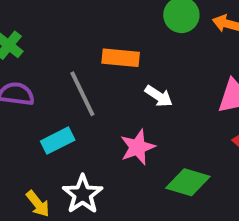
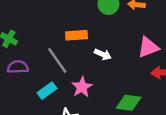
pink star: (138, 147) -> (82, 87), moved

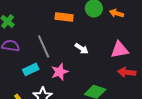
orange rectangle: (77, 35) -> (64, 17), moved

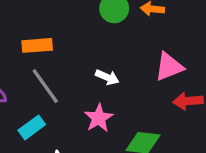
orange rectangle: (64, 17) -> (37, 45), moved
pink star: (60, 72) -> (99, 118), moved

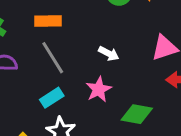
cyan rectangle: (32, 127) -> (52, 98), moved

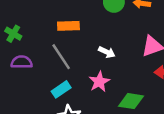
orange rectangle: (48, 21) -> (68, 26), moved

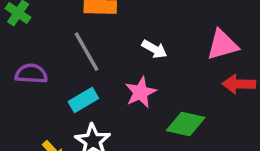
purple semicircle: (22, 62) -> (31, 74), moved

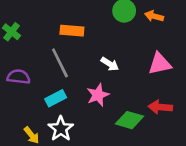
red arrow: (239, 84) -> (160, 107), moved

